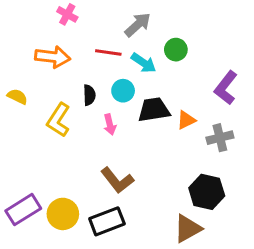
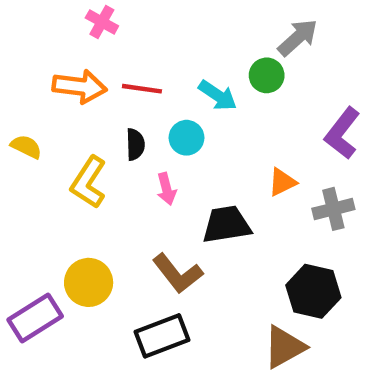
gray arrow: (138, 25) -> (298, 38), moved
red line: (108, 53) -> (142, 89), moved
black trapezoid: (154, 110) -> (227, 225), moved
yellow circle: (63, 214) -> (89, 282), moved

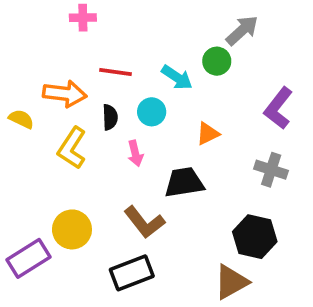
pink cross: (102, 22) -> (83, 18), turned -30
orange arrow: (80, 87) -> (65, 94), moved
orange triangle: (282, 182) -> (208, 134), moved
gray cross: (333, 209) -> (271, 170), turned 32

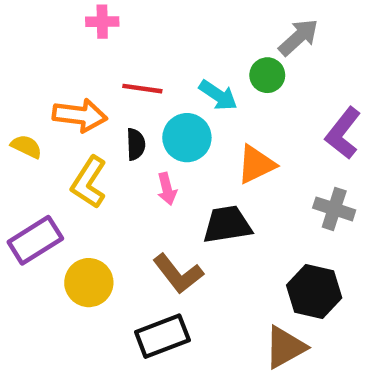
cyan circle: (152, 112) -> (187, 138), size x1.4
orange triangle: (208, 134) -> (256, 164), size x1.4
purple rectangle: (29, 258) -> (35, 240), moved

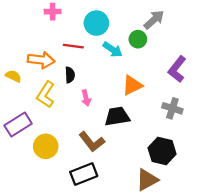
cyan circle: (187, 138) -> (96, 23), moved

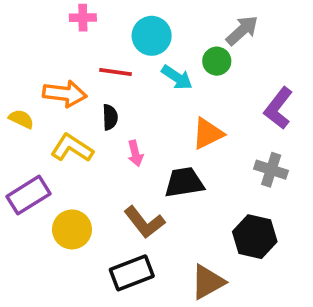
yellow L-shape: (46, 94) -> (72, 148), turned 90
brown triangle: (147, 180) -> (208, 282), moved

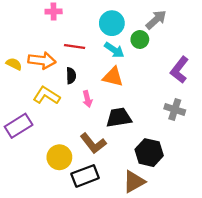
cyan circle: (152, 36) -> (112, 23), moved
yellow semicircle: (21, 119) -> (14, 64), moved
orange triangle: (208, 134) -> (113, 77), moved, turned 40
yellow circle: (72, 229) -> (59, 157), moved
black hexagon: (255, 237) -> (149, 153), moved

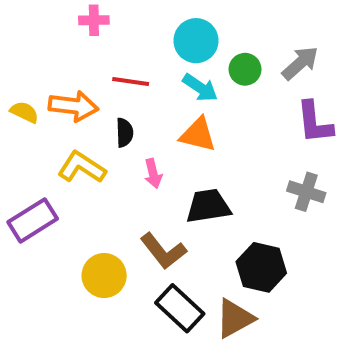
gray arrow: (156, 20) -> (300, 63), moved
purple L-shape: (179, 70) -> (314, 122), turned -44
black rectangle: (85, 176) -> (180, 308), moved, turned 64

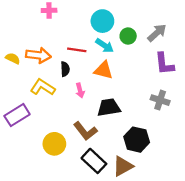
red line: (131, 82) -> (77, 50), moved

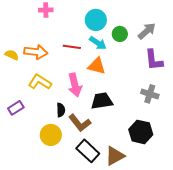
black semicircle: (65, 69) -> (61, 110), moved
pink arrow: (80, 90) -> (75, 85), size x1.6
purple rectangle: (17, 115) -> (16, 108), size x0.7
black hexagon: (137, 140) -> (141, 132), moved

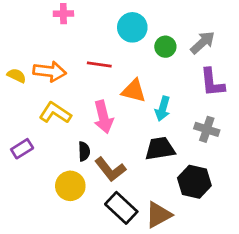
cyan arrow: (98, 43) -> (163, 109), moved, turned 72
black trapezoid: (102, 101) -> (160, 149), moved

